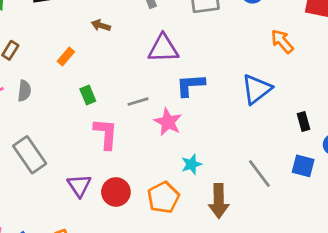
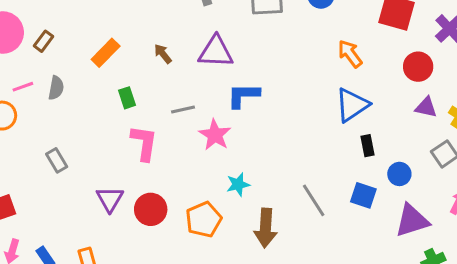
brown arrow: (101, 25) -> (163, 54), moved, turned 30
orange rectangle: (66, 56) -> (106, 53), size x1.4
blue triangle: (257, 89) -> (352, 105), moved
gray rectangle: (30, 155) -> (57, 160), size x0.6

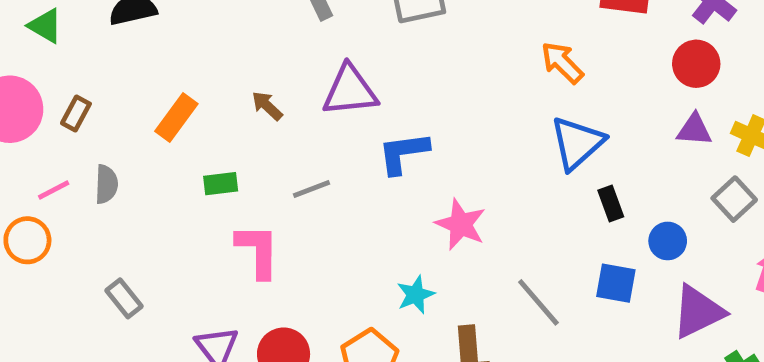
red circle: (418, 67) -> (696, 64), moved
green rectangle: (127, 98) -> (221, 184), turned -70
pink star: (215, 135) -> (461, 224), moved

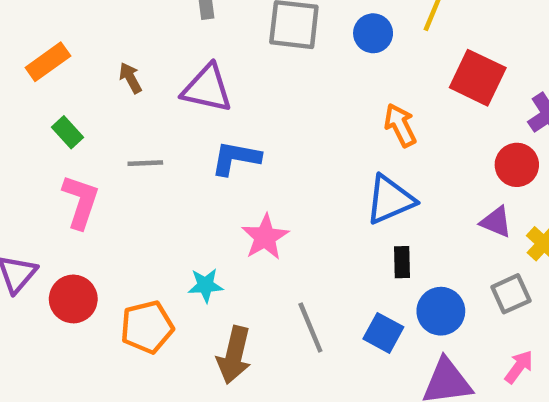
green rectangle: (221, 184) -> (68, 132), turned 36
blue circle: (668, 241) -> (441, 311), size x1.4

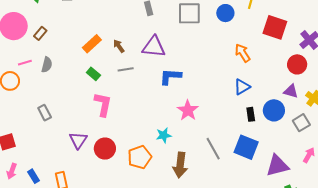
orange rectangle: (48, 62) -> (92, 44), moved
gray line: (145, 163) -> (126, 69), moved
blue triangle: (390, 200) -> (242, 87), size x0.7
blue circle: (441, 311) -> (274, 110), moved
blue square: (383, 333) -> (246, 147), size x1.4

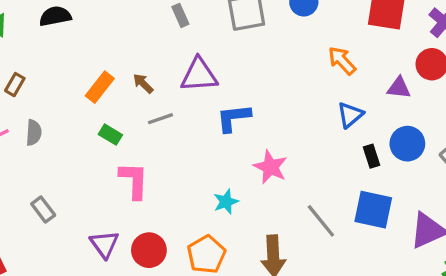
purple triangle: (291, 91) -> (399, 88), moved
cyan star: (164, 135) -> (226, 202), moved

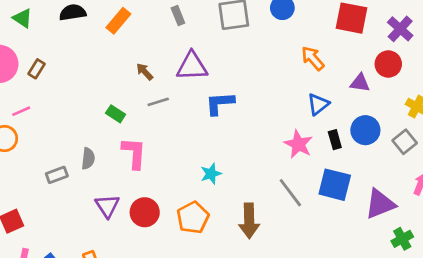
orange rectangle: (100, 87) -> (118, 21), moved
gray semicircle: (34, 133) -> (88, 159), moved
pink star: (270, 167) -> (298, 144), moved
gray rectangle: (43, 209) -> (57, 175), turned -75

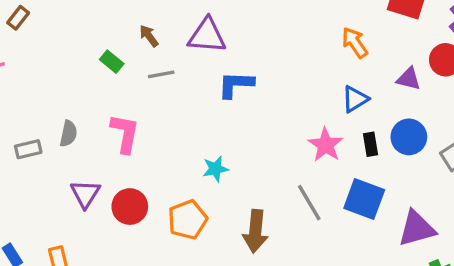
green rectangle: (116, 114) -> (112, 62), moved

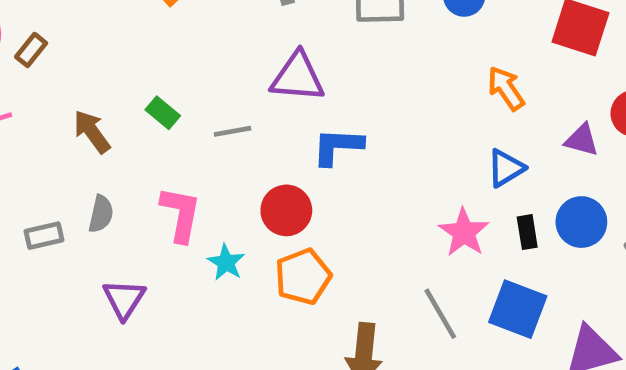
brown arrow: (149, 36) -> (92, 132), moved, size x1.4
cyan star: (215, 169) -> (226, 262), moved, turned -30
red circle: (130, 207) -> (286, 210), moved
orange pentagon: (188, 220) -> (303, 277), moved

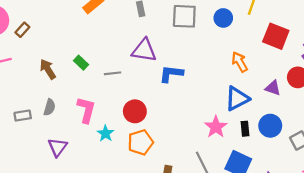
blue L-shape: (338, 146) -> (171, 74), moved
blue triangle: (506, 168) -> (237, 99), size x1.4

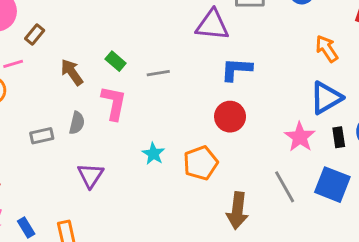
brown rectangle: (22, 30) -> (35, 35), moved
purple triangle: (144, 50) -> (212, 25), moved
pink L-shape: (86, 110) -> (114, 103), moved
red circle: (135, 111) -> (230, 117), moved

